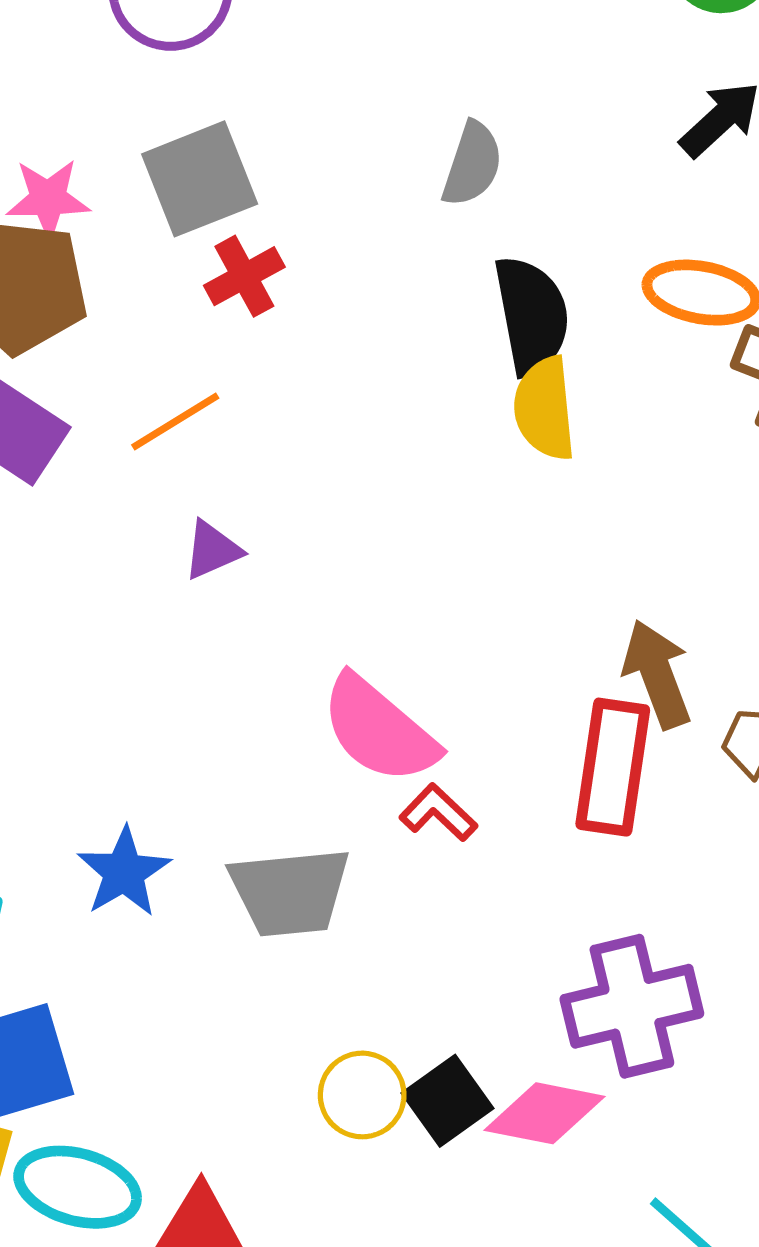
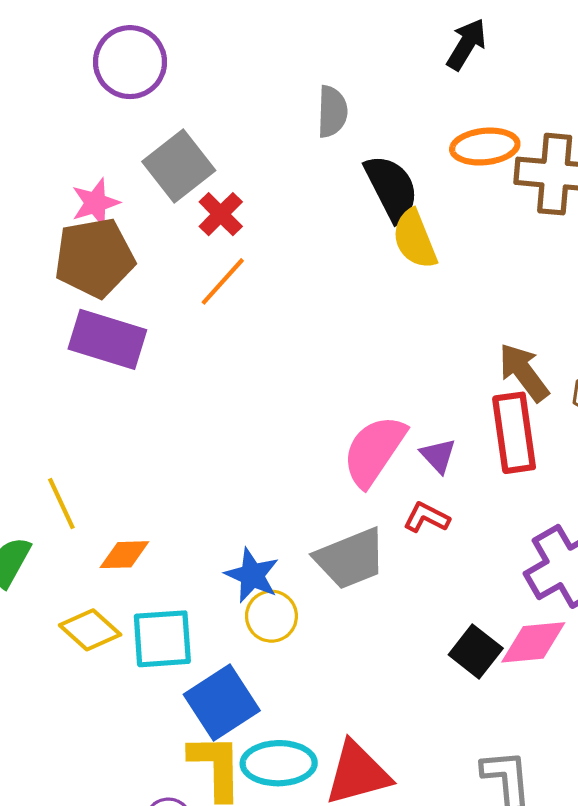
orange line: (175, 421) -> (223, 281), moved
purple triangle: (212, 550) -> (438, 456), moved, turned -33
pink semicircle: (379, 730) -> (374, 451), turned 100
red L-shape: (438, 813) -> (427, 518), moved
yellow circle: (362, 1095) -> (271, 616), moved

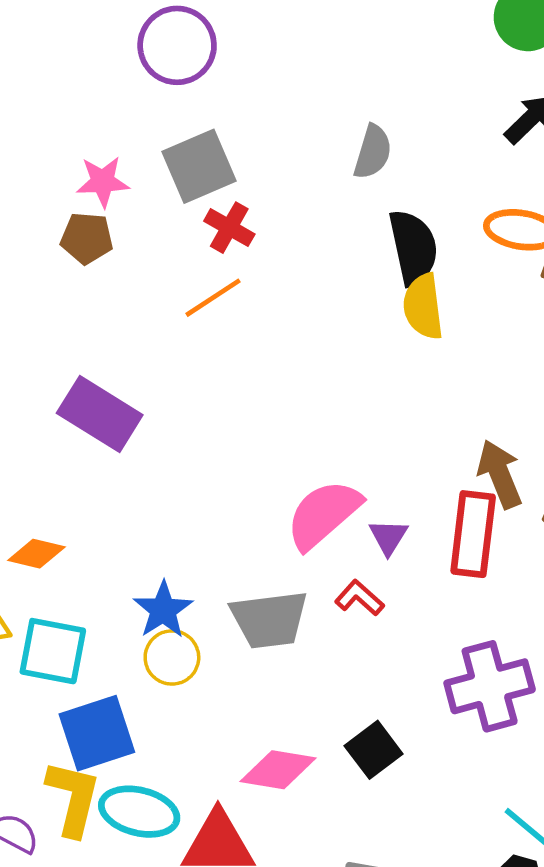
red cross: (221, 214) -> (229, 228), turned -30
brown pentagon: (94, 258) -> (87, 238), size x0.6
purple rectangle: (107, 339) -> (100, 414), moved
pink diamond: (533, 642) -> (278, 770), moved

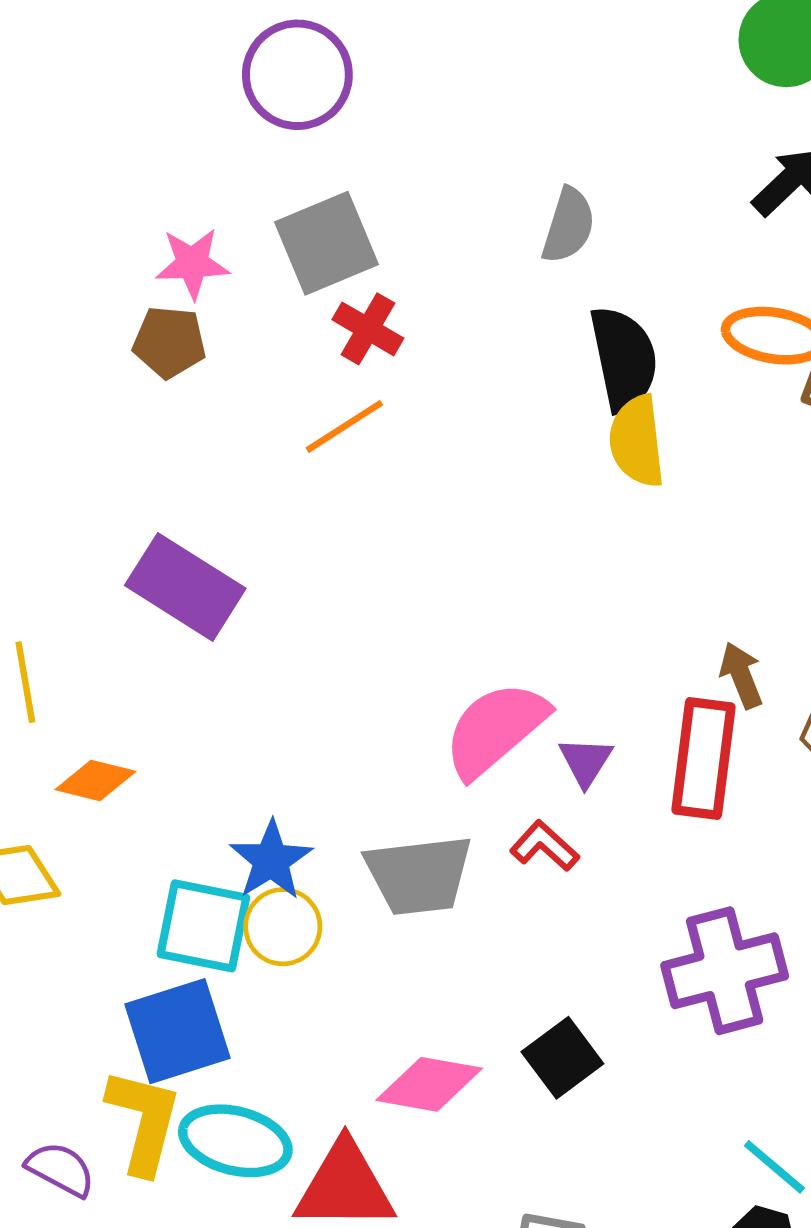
brown arrow: (500, 474) -> (741, 675), size x0.7
cyan square: (53, 651) -> (203, 926), moved

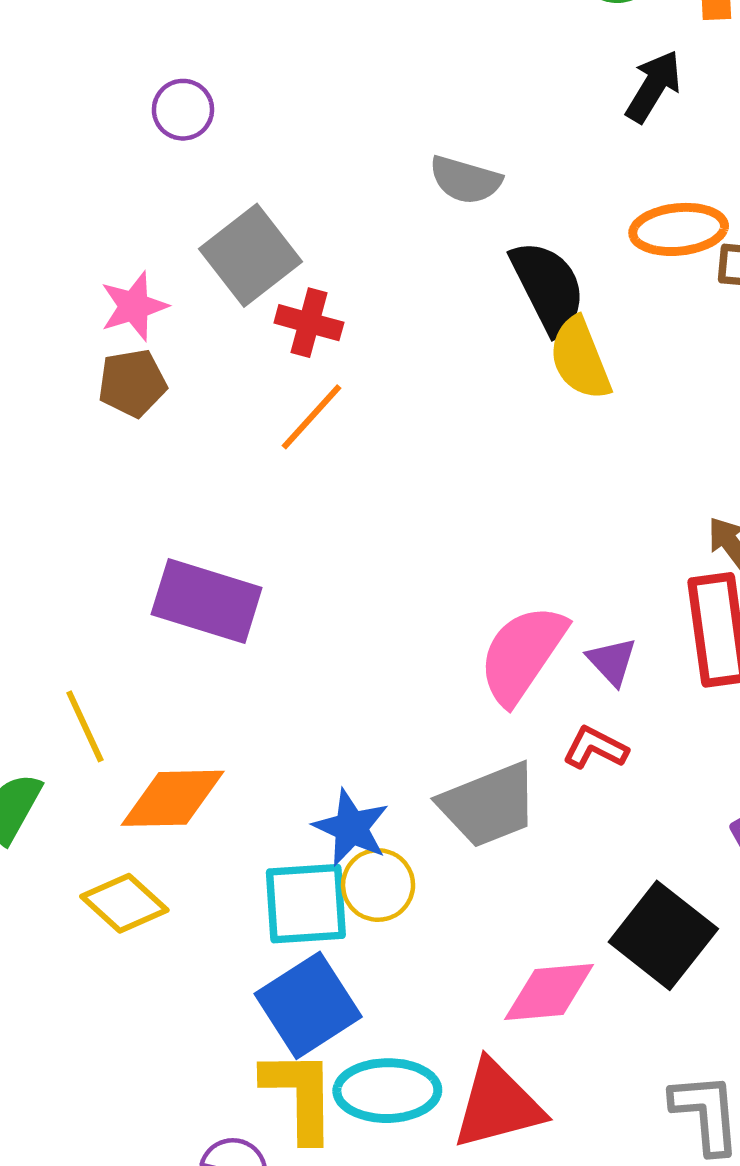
purple circle: (297, 75) -> (183, 110), size x0.6
gray semicircle: (568, 225) -> (465, 180), turned 104
orange diamond: (96, 780) -> (173, 798), size x1.5
black square: (562, 1058) -> (663, 935), size x1.4

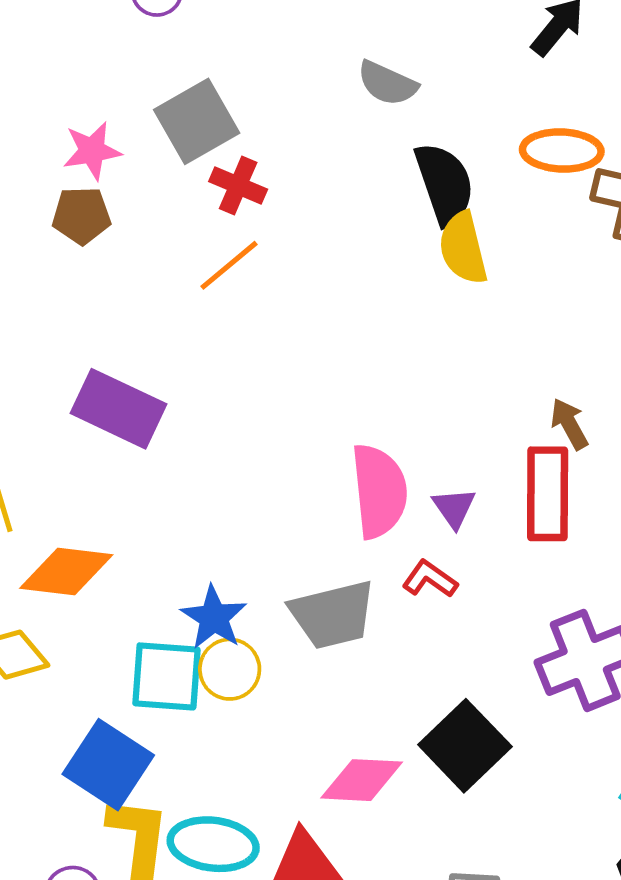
pink semicircle: (522, 654) -> (379, 491), turned 132
blue square: (308, 1005) -> (108, 765), moved, turned -32

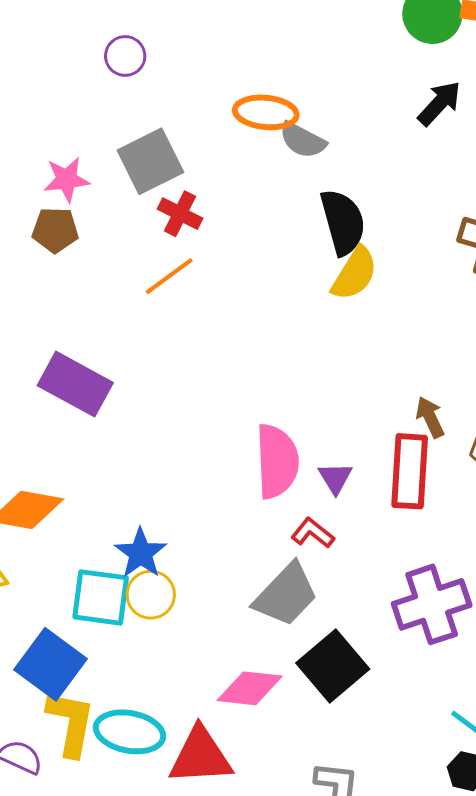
orange ellipse: (562, 151) -> (266, 112), moved
yellow semicircle: (463, 248) -> (355, 274), turned -138
gray trapezoid: (333, 615) -> (286, 595), moved, turned -36

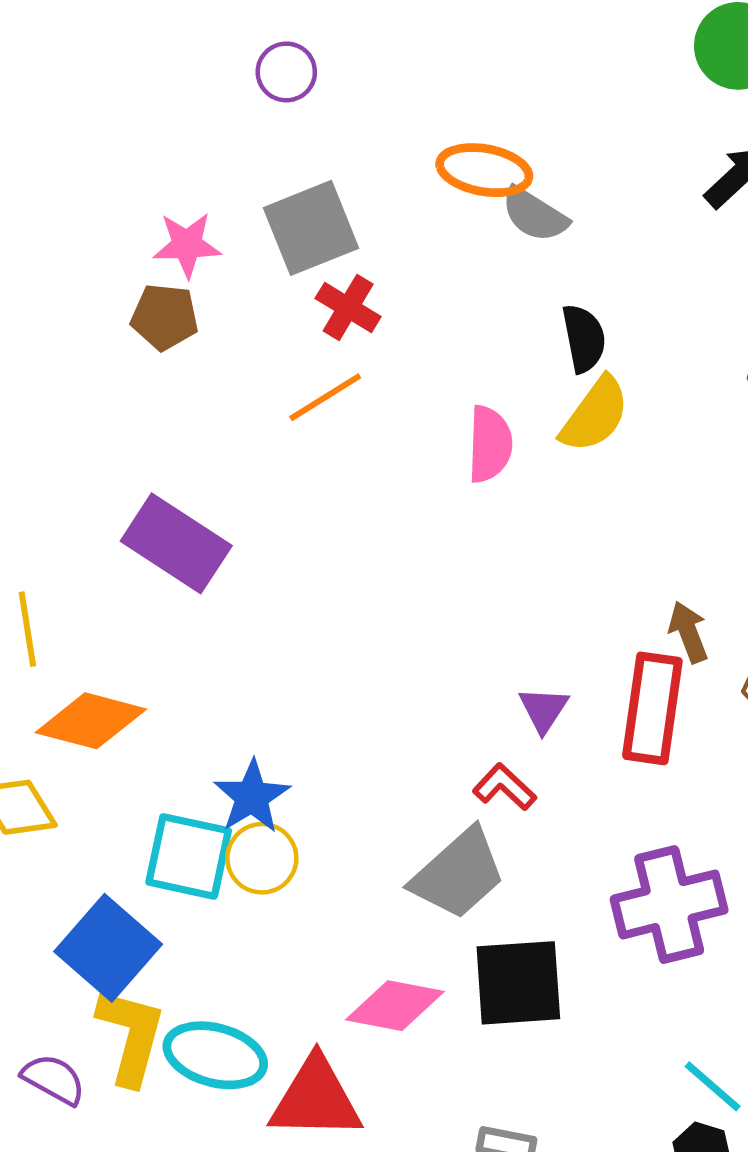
black semicircle: (343, 222) -> (584, 338), size x0.7
pink semicircle: (277, 461) -> (490, 444), moved, size x0.7
black square: (333, 666) -> (518, 983), turned 32

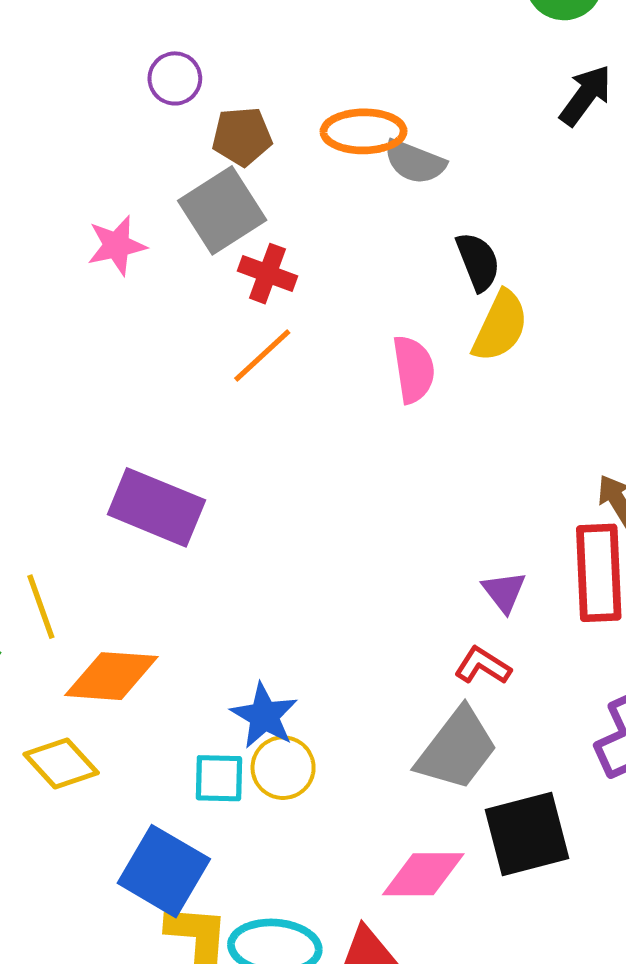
brown pentagon: (165, 317) -> (242, 136), moved
cyan square: (189, 856) -> (219, 778), size x0.7

